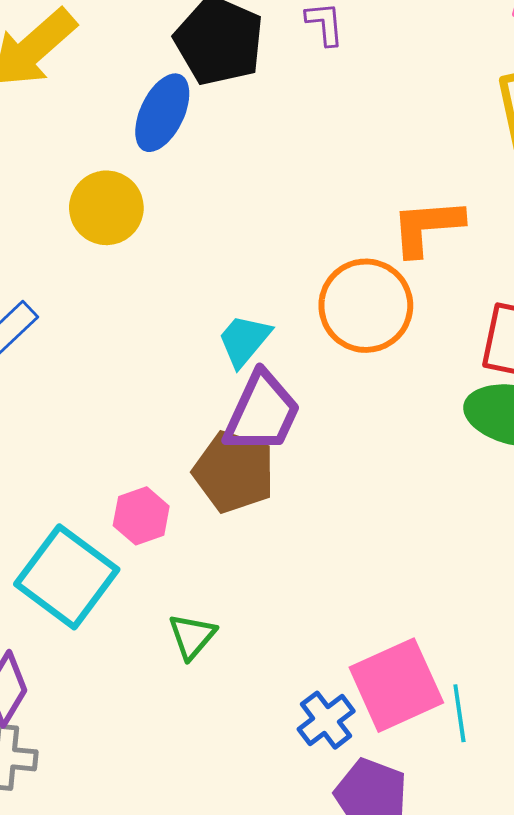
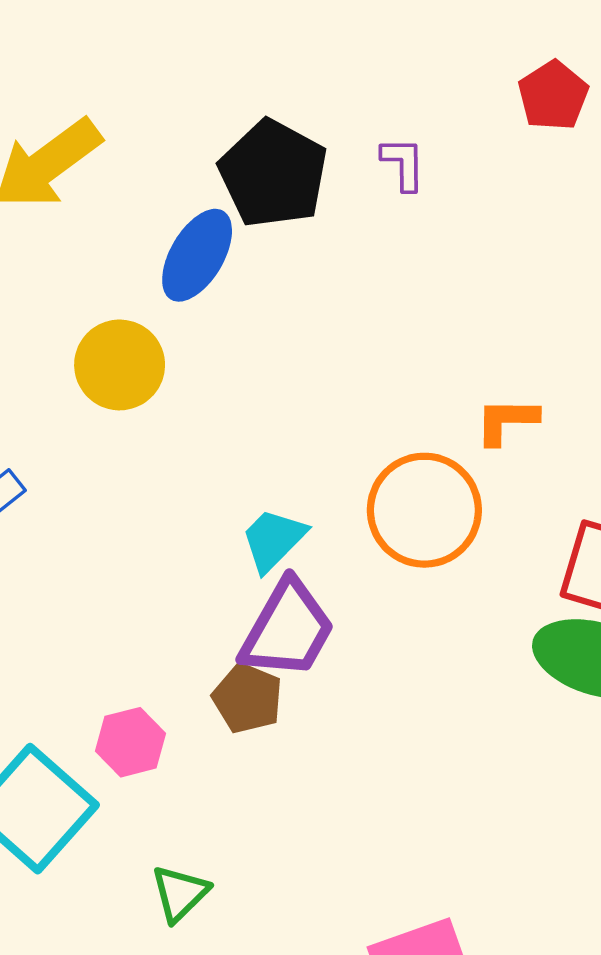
orange L-shape: (427, 227) -> (507, 421), size x0.7
brown pentagon: (234, 472) -> (248, 698), size x0.7

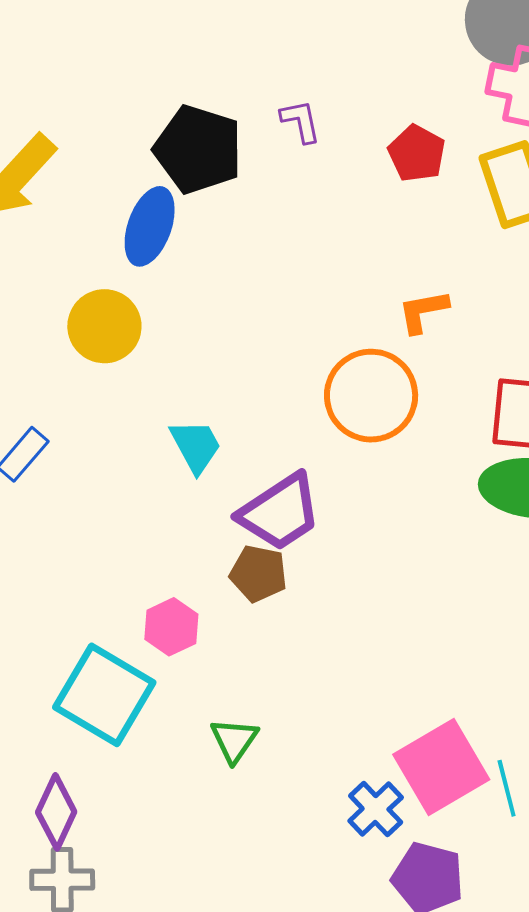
red pentagon: (553, 96) -> (417, 153), moved
cyan trapezoid: (273, 540) -> (196, 446), moved, turned 118
purple trapezoid: (288, 629) -> (280, 512), turned 38

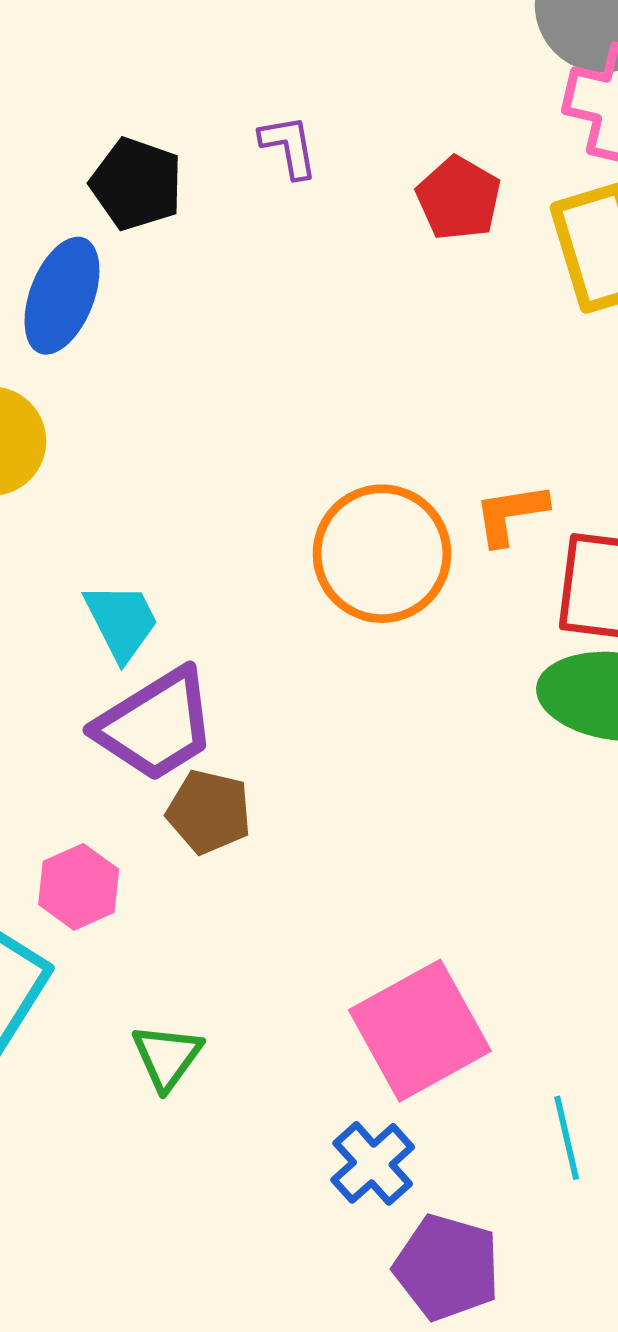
black pentagon: (198, 149) -> (136, 184), size x0.7
orange L-shape: (423, 311) -> (510, 514), moved
purple trapezoid: (280, 512) -> (156, 725), moved
pink square: (441, 767) -> (420, 1031), moved

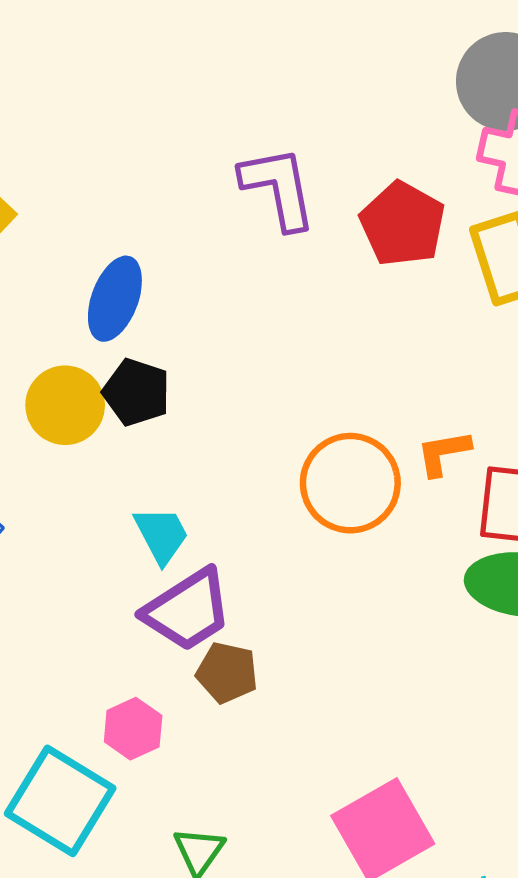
purple L-shape: (289, 146) -> (278, 188), size x1.8
black pentagon: (136, 184) -> (136, 392), moved
red pentagon: (459, 198) -> (403, 224), size x1.4

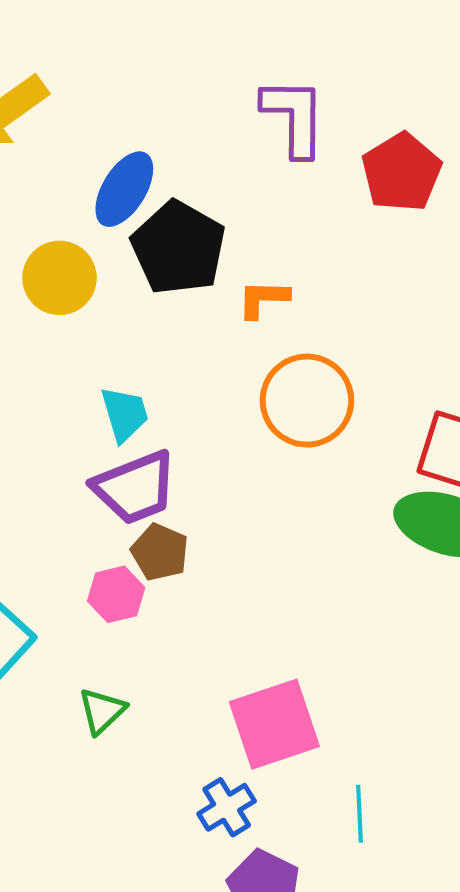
black pentagon: (136, 392) -> (178, 248), moved, size x1.5
orange L-shape: (443, 453) -> (263, 299), moved
pink hexagon: (133, 729) -> (116, 594), moved

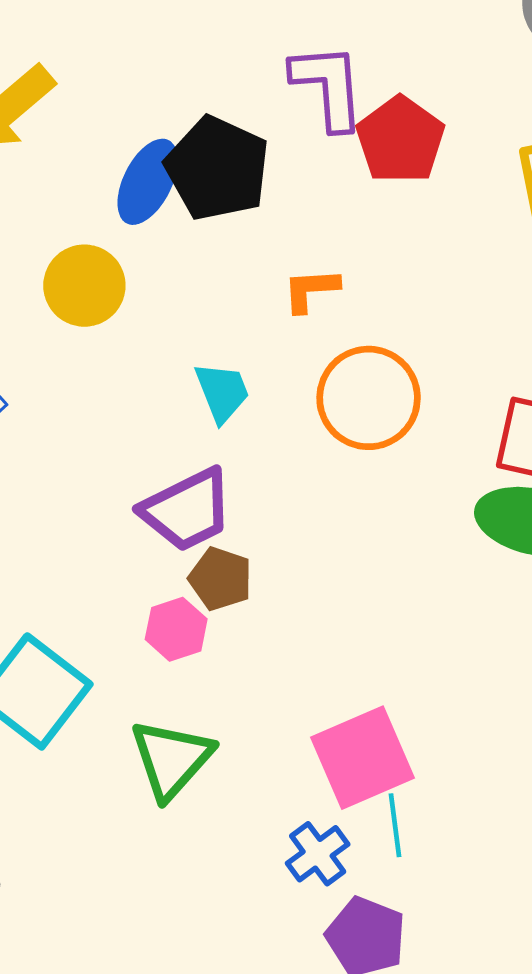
red pentagon: (401, 172) -> (400, 140), moved
black pentagon: (178, 248) -> (217, 168), moved
cyan trapezoid: (125, 414) -> (222, 392), moved
green triangle: (102, 711) -> (171, 759), size x1.6
cyan line: (359, 814) -> (395, 825), moved

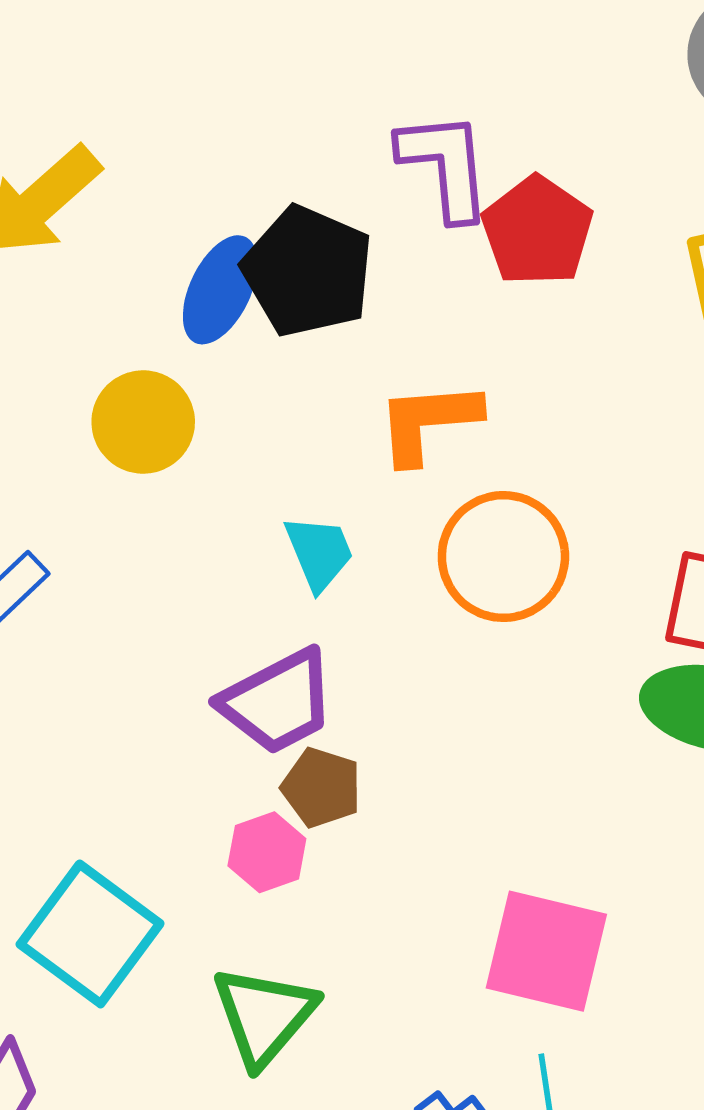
orange L-shape: (311, 290) -> (428, 422), size x1.5
pink square: (363, 758) -> (546, 951), moved, turned 38

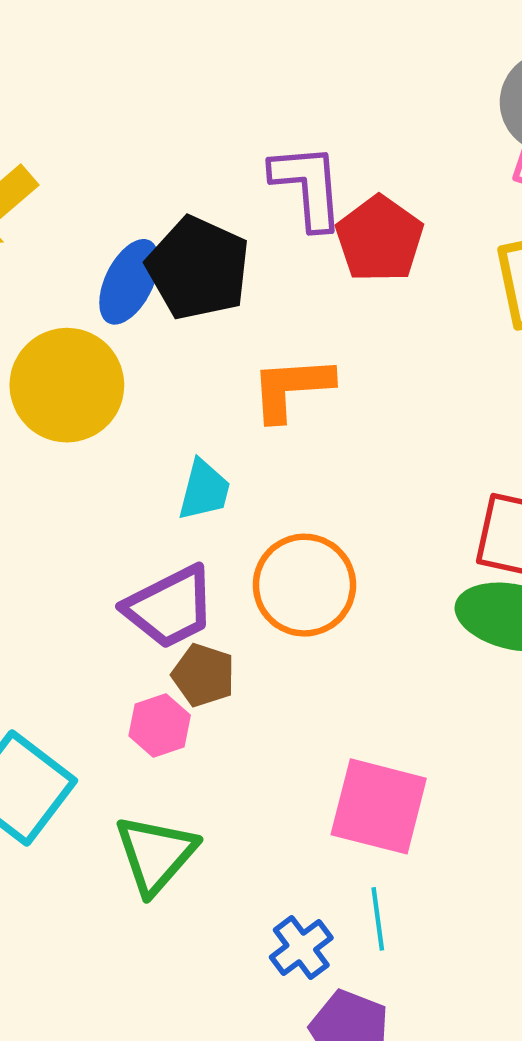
yellow circle: (143, 422) -> (67, 385), size x1.4
cyan trapezoid: (319, 553) -> (204, 490), turned 36
orange circle: (503, 557) -> (304, 585), moved

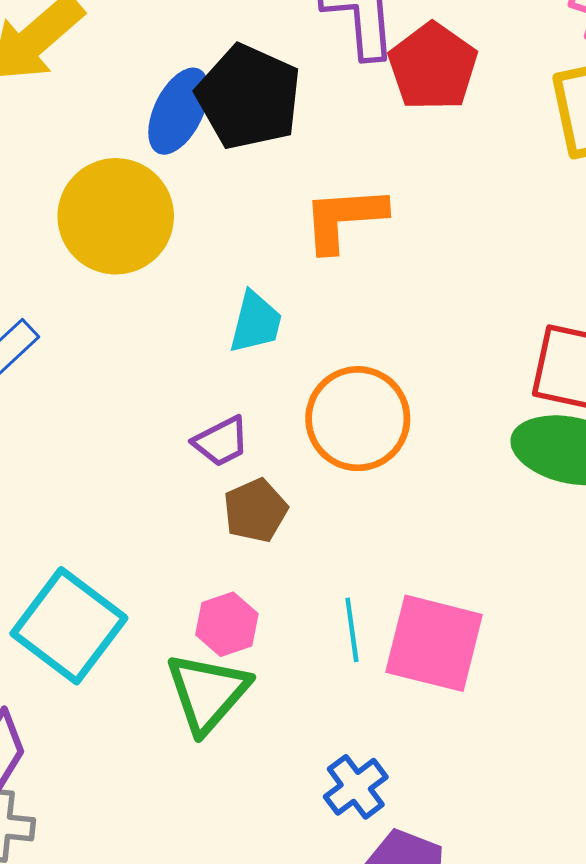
purple trapezoid: (170, 607) -> (221, 441), size x0.6
brown pentagon: (203, 675) -> (255, 510), turned 30
pink hexagon: (160, 726) -> (227, 624), moved
cyan line: (378, 919) -> (352, 630), moved

